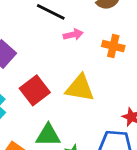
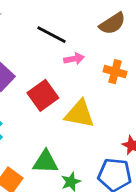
red square: (35, 90) -> (43, 95), moved

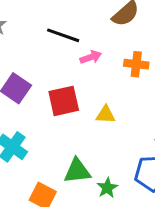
red square: (43, 95) -> (64, 101), turned 32
yellow triangle: (80, 114) -> (106, 115), size x0.6

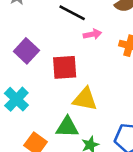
yellow triangle: (106, 115) -> (85, 99), moved, size x1.5

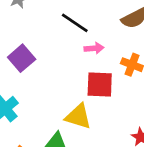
red square: (65, 67) -> (100, 84), moved

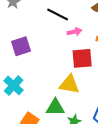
purple square: (22, 58) -> (21, 46), turned 30

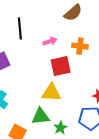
black line: (58, 14) -> (20, 28), moved, turned 65

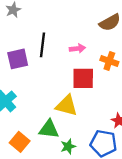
black line: (20, 28) -> (42, 45), moved

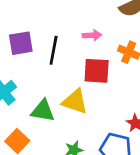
black line: (42, 45) -> (54, 50), moved
green triangle: (49, 129) -> (43, 111), moved

